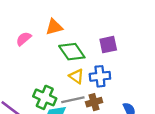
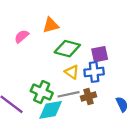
purple square: (108, 45) -> (100, 54), moved
green diamond: (72, 52) -> (67, 49), turned -40

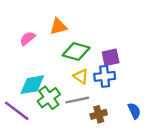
green cross: (42, 92) -> (49, 98), turned 30
brown cross: (89, 97) -> (99, 114), moved
cyan diamond: (51, 110) -> (32, 85), moved

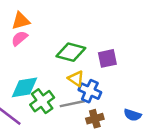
orange triangle: (58, 27) -> (21, 21), moved
blue cross: (105, 76) -> (90, 91), moved, turned 30
blue semicircle: (134, 111) -> (133, 115), turned 133

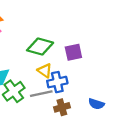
blue cross: (90, 91) -> (57, 82), turned -36

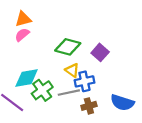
purple square: (73, 52) -> (100, 52), turned -36
blue semicircle: (96, 104) -> (122, 103), size x1.5

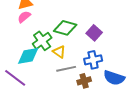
yellow triangle: (72, 70) -> (59, 52), moved
blue cross: (84, 81) -> (93, 60), moved
green cross: (42, 90) -> (42, 41), moved

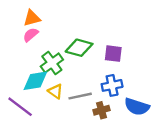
purple square: (94, 33) -> (113, 54), turned -35
yellow triangle: (59, 52) -> (55, 91), moved

